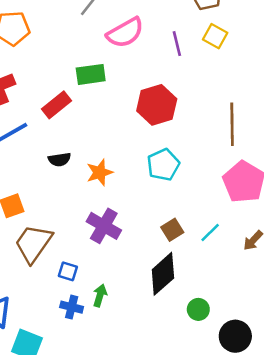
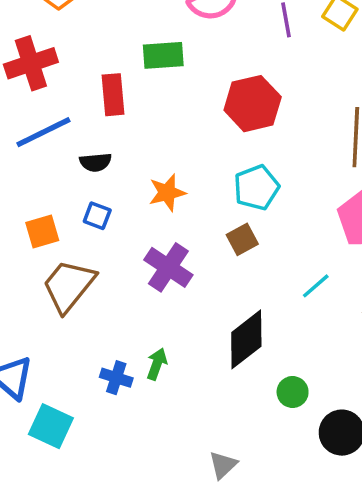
red rectangle: (57, 105) -> (113, 95), turned -60
black semicircle: (59, 159) -> (95, 162), moved
brown square: (172, 230) -> (242, 239), moved
blue square: (68, 271) -> (97, 216), moved

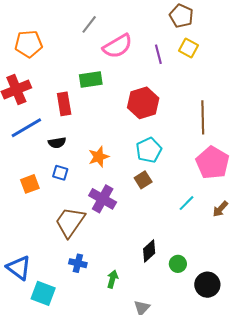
brown trapezoid: (69, 286) -> (70, 222), moved
black diamond: (246, 339) -> (149, 251), moved, size x0.7
green arrow: (157, 364) -> (112, 279), moved

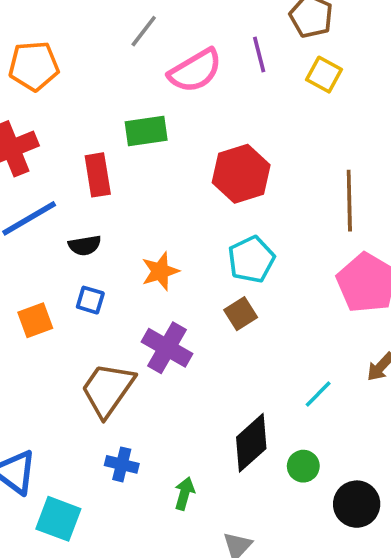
purple line: (158, 54) -> (259, 54), moved
cyan line: (186, 203) -> (318, 394), moved
black diamond: (149, 251) -> (251, 443), size x1.4

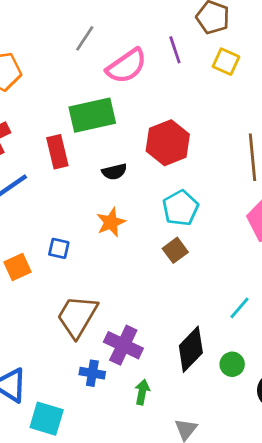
green rectangle: (146, 131) -> (92, 115), size x1.4
black semicircle: (85, 245) -> (114, 172), moved
purple cross: (167, 348) -> (123, 345), moved

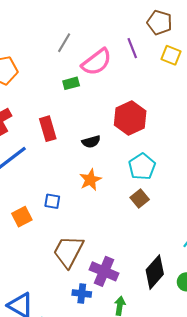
green rectangle: (92, 115) -> (71, 83), moved, size x0.5

